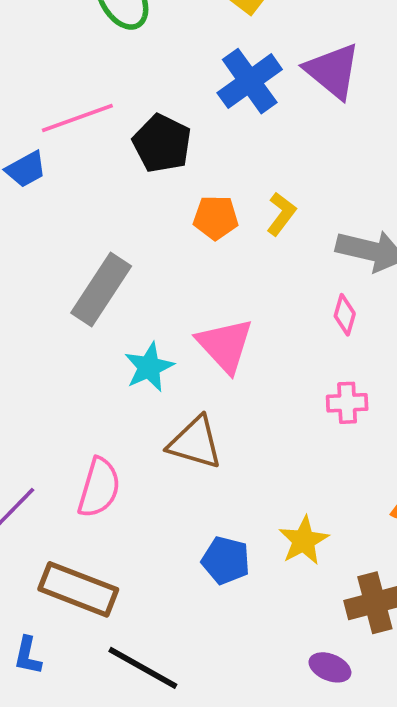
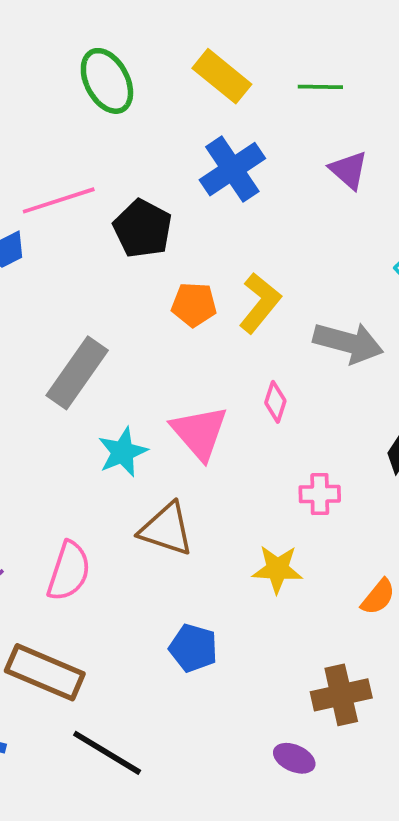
purple triangle: (333, 71) -> (349, 170), moved, size x0.7
yellow L-shape: (281, 214) -> (260, 303), size x1.4
pink diamond: (345, 315) -> (275, 402), moved
yellow star: (304, 541) -> (277, 569), moved, turned 30

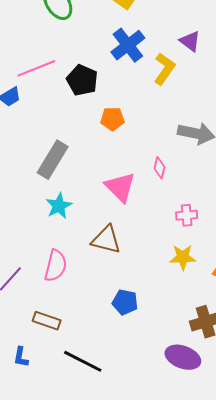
yellow L-shape: (260, 303) -> (164, 69), moved
cyan star: (123, 452) -> (59, 206), moved
yellow star: (277, 569) -> (183, 257), moved
brown rectangle: (45, 672) -> (47, 321), size x0.7
purple ellipse: (294, 758) -> (183, 357), size x1.6

